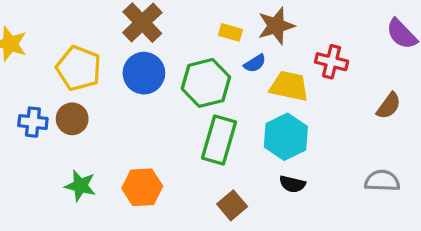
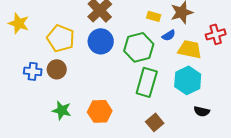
red cross: (332, 62) -> (216, 34), turned -30
black semicircle: (292, 184) -> (202, 111), moved

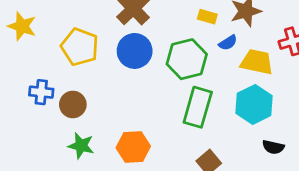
brown circle: (57, 69) -> (73, 104), moved

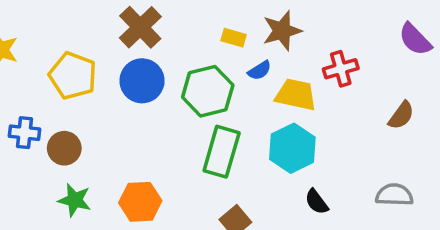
black semicircle: (273, 147) -> (317, 202), turned 40

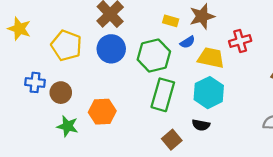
orange hexagon: (140, 202) -> (102, 112), moved
black semicircle: (317, 202) -> (201, 125), moved, turned -42

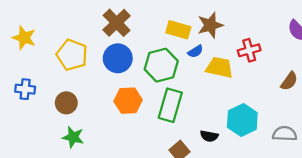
yellow rectangle: (171, 21) -> (178, 30), size x1.5
blue cross: (35, 82) -> (25, 89), moved
cyan hexagon: (209, 93) -> (242, 120), moved
orange hexagon: (102, 112) -> (128, 101), moved

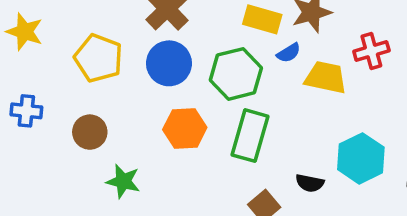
green star: (73, 137) -> (123, 181), moved

